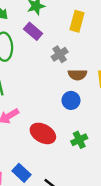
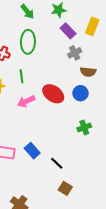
purple rectangle: (33, 31) -> (68, 31), moved
red ellipse: (43, 133) -> (53, 94), moved

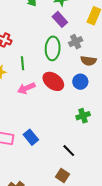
purple rectangle: (68, 31) -> (60, 19), moved
green ellipse: (28, 42) -> (53, 48), moved
black line: (57, 163) -> (69, 151), moved

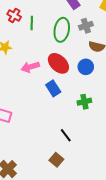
green line: (22, 63) -> (32, 23), moved
blue rectangle: (31, 137) -> (53, 88), moved

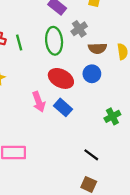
pink arrow: (30, 67) -> (39, 102), moved, turned -78
green cross: (84, 102) -> (112, 116), moved

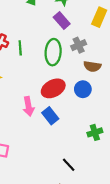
red ellipse: (61, 78) -> (53, 88), turned -65

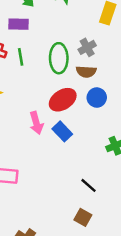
purple rectangle: (62, 20) -> (19, 24), moved, turned -42
brown semicircle: (92, 66) -> (86, 72), moved

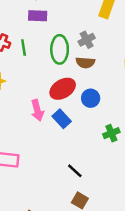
purple rectangle: (19, 24) -> (38, 16), moved
blue circle: (97, 98) -> (91, 98), moved
black line: (88, 185) -> (75, 171), moved

